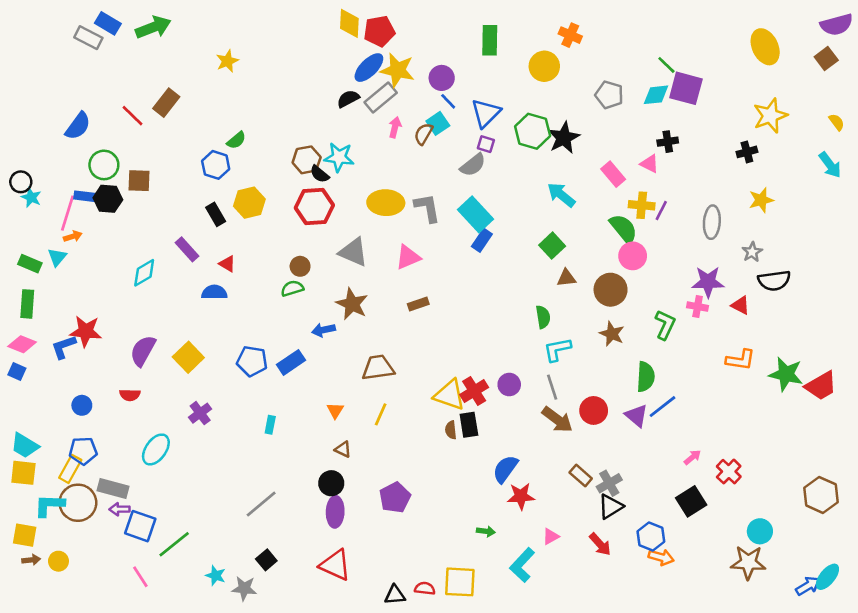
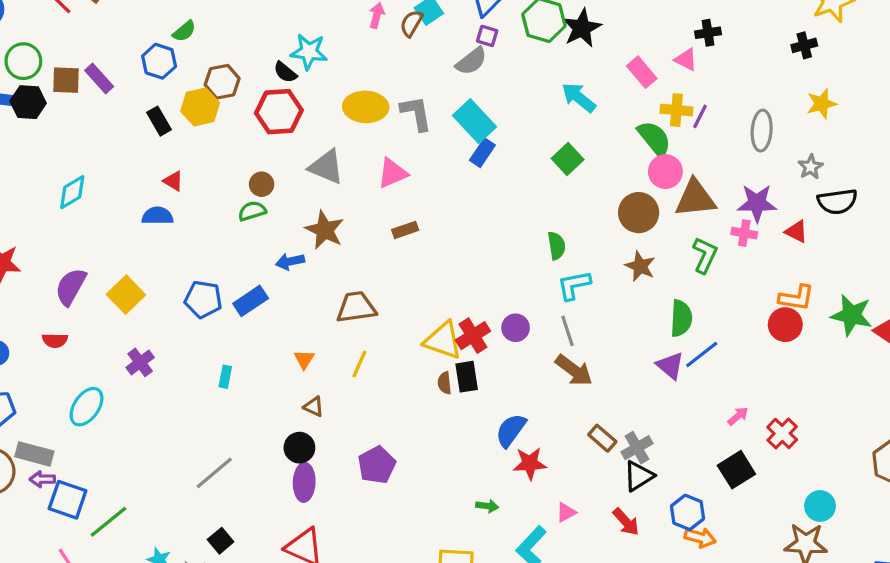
brown hexagon: (307, 160) -> (222, 82), moved
purple rectangle: (187, 249) -> (99, 79), moved
brown triangle: (566, 278) -> (695, 198), moved, size x1.8
red circle: (594, 410) -> (785, 325), moved

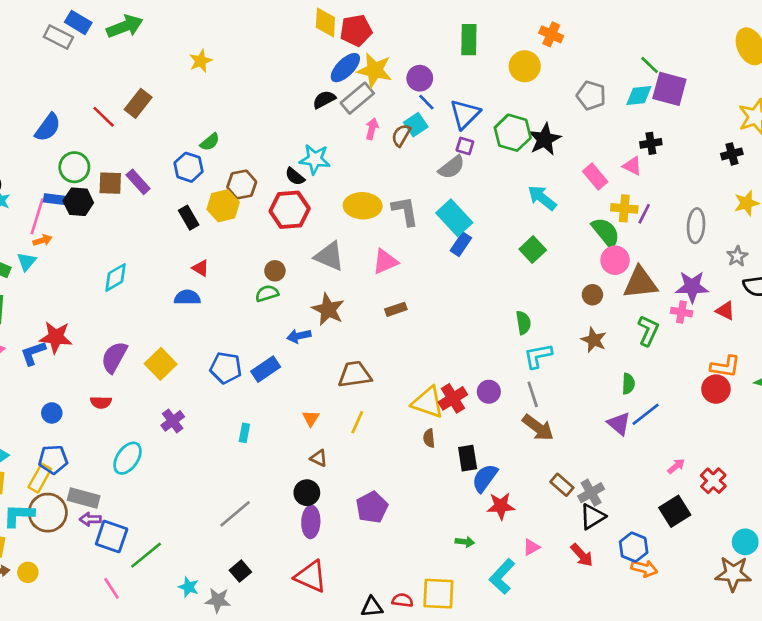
brown circle: (639, 213) -> (592, 295), size x0.6
green semicircle: (681, 318) -> (628, 384), size x0.7
black rectangle: (467, 377) -> (468, 458), moved

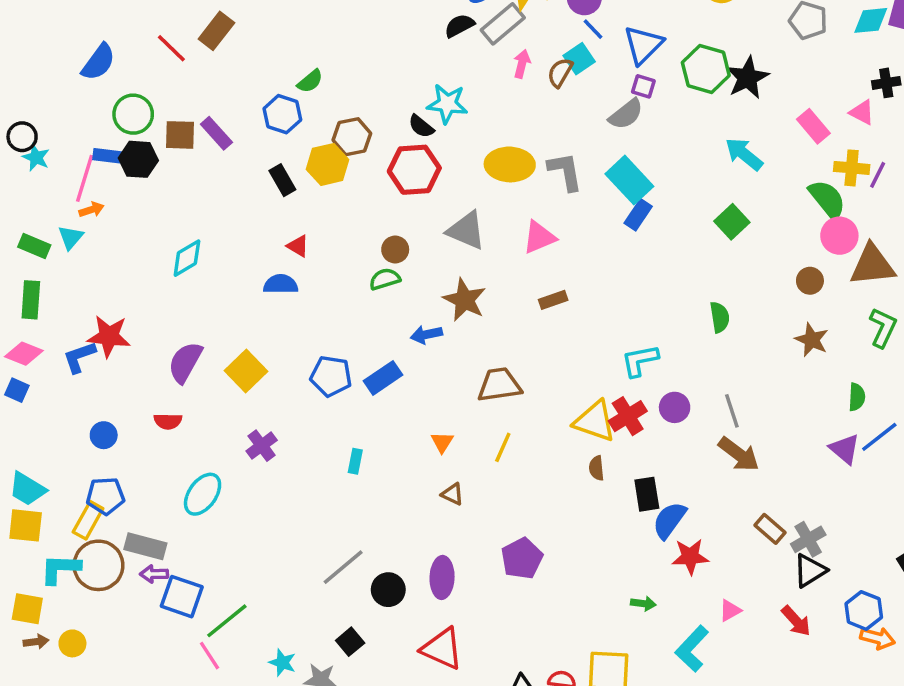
cyan L-shape: (538, 356) -> (640, 361), moved
black circle: (307, 493) -> (388, 590), moved
pink line: (112, 588) -> (210, 656), moved

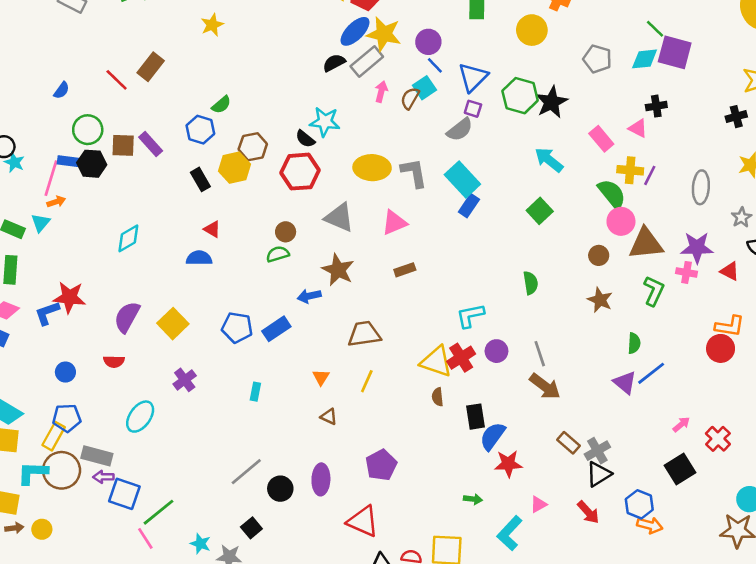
blue semicircle: (98, 62) -> (62, 90), size x0.6
red triangle: (442, 649) -> (363, 521), moved

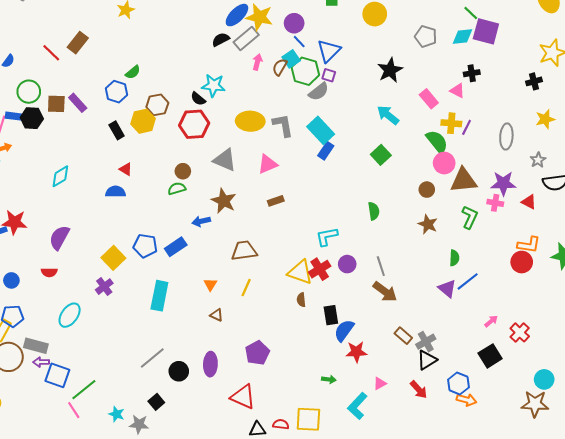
green hexagon: (520, 96) -> (305, 71), moved
yellow square: (173, 324) -> (113, 258), moved
cyan rectangle: (255, 392) -> (159, 296), size x2.0

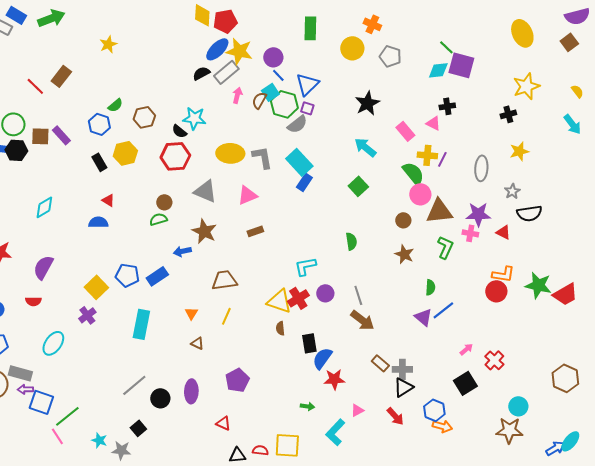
gray pentagon: (426, 36) -> (390, 56), moved
brown hexagon: (157, 105) -> (144, 117), moved
gray cross: (426, 342) -> (402, 369), turned 30
red triangle: (243, 397) -> (223, 423), size x0.6

